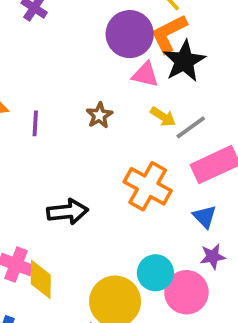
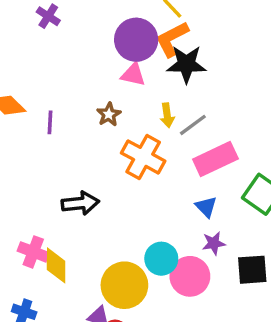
black star: (184, 61) -> (186, 64), turned 30
pink triangle: (145, 75) -> (133, 74), moved
yellow arrow: (163, 117) -> (167, 115), turned 50
orange cross: (148, 186) -> (143, 157), moved

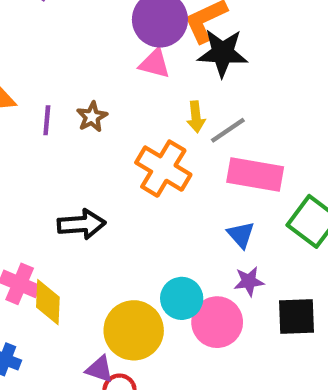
brown star: (109, 114) -> (92, 117), moved
pink rectangle: (215, 159) -> (255, 174), turned 33

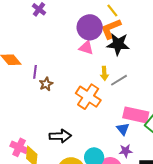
brown star: (92, 117) -> (46, 84), moved
pink rectangle: (255, 174) -> (136, 115), moved
black arrow: (81, 224) -> (60, 136), moved

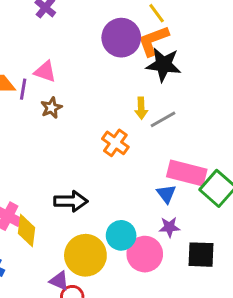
pink triangle: (86, 48) -> (45, 71), moved
purple line: (35, 72) -> (23, 89), moved
brown star: (46, 84) -> (51, 108), moved
orange cross: (88, 97) -> (115, 143), size x0.7

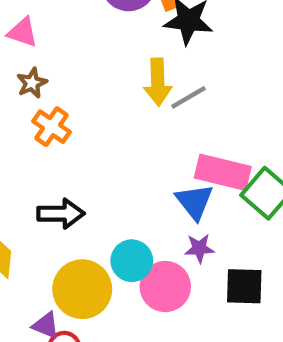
yellow arrow: (141, 108) -> (158, 82), size x1.5
orange cross: (115, 143) -> (52, 127), moved
blue triangle: (166, 194) -> (195, 202), size x1.4

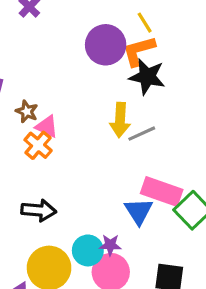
pink triangle: (23, 32) -> (47, 127), moved
brown star: (32, 83) -> (27, 111), turned -30
purple star: (199, 248) -> (110, 245), moved

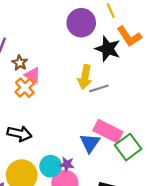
orange L-shape: (139, 51) -> (129, 36), moved, turned -115

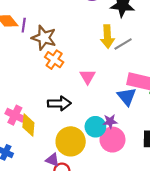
brown star: (20, 63) -> (44, 38), size x1.6
pink triangle: (33, 75) -> (88, 77), moved, turned 42

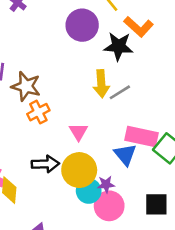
orange cross: (54, 60) -> (38, 112), turned 30
yellow circle: (71, 141) -> (79, 170), moved

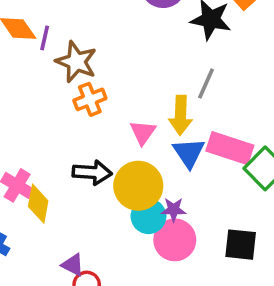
yellow arrow: (101, 84) -> (181, 115), moved
gray line: (120, 92) -> (206, 84), turned -40
blue triangle: (125, 155) -> (189, 153), moved

